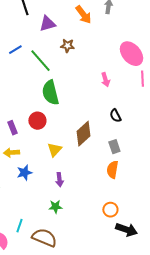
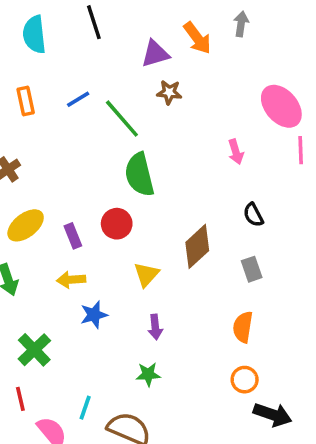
purple triangle: (47, 24) -> (155, 54), moved
orange semicircle: (112, 170) -> (243, 327), moved

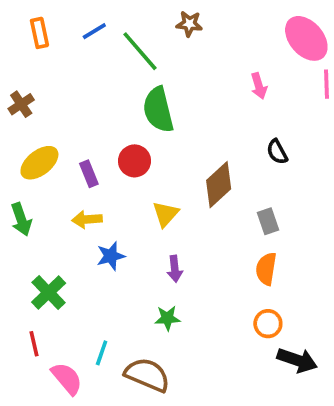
gray rectangle: (252, 269) -> (268, 221), moved

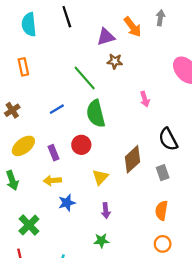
blue line: (94, 31) -> (57, 109), moved
pink arrow: (259, 86) -> (145, 99), moved
black semicircle: (277, 152) -> (168, 139), size x1.5
gray rectangle: (268, 221) -> (163, 173), moved

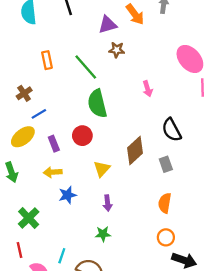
orange rectangle: (23, 67) -> (47, 60), moved
blue line: (57, 109) -> (39, 114), moved
brown cross: (12, 110) -> (24, 93), moved

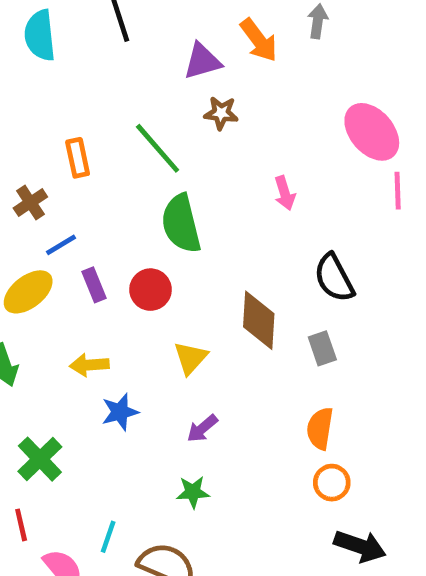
orange rectangle: (47, 60) -> (78, 158), moved
purple rectangle: (54, 144) -> (94, 285), moved
brown diamond: (135, 150) -> (259, 320), turned -44
purple arrow: (108, 203) -> (202, 428), turned 56
orange circle: (166, 237) -> (332, 483), moved

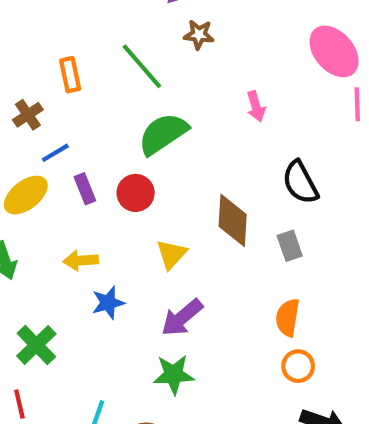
green semicircle: (181, 224) -> (163, 134), turned 70
purple arrow: (202, 428) -> (182, 318), size x1.5
green star: (193, 492) -> (174, 375), size x1.4

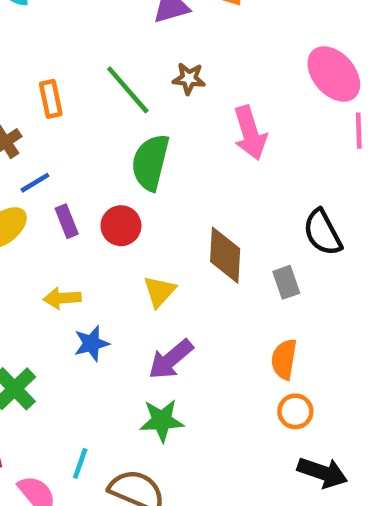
brown star: (199, 35) -> (189, 79), moved
pink arrow: (256, 106) -> (250, 133), size x1.6
green semicircle: (163, 134) -> (150, 162), turned -42
black semicircle: (300, 182) -> (323, 233), moved

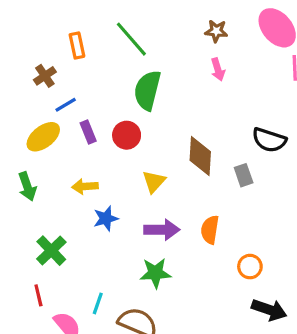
brown star: (189, 79) -> (216, 31), moved
pink arrow: (250, 133) -> (218, 69), size x0.6
black semicircle: (323, 233) -> (269, 140), turned -44
purple arrow: (171, 359) -> (162, 230), turned -140
orange semicircle: (284, 359) -> (210, 230), moved

